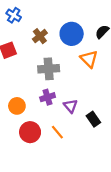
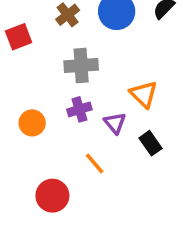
orange triangle: (89, 59) -> (144, 94), moved
red circle: (30, 132) -> (52, 196), moved

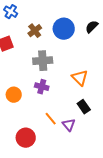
purple cross: (79, 109) -> (42, 87), turned 32
purple triangle: (115, 123) -> (69, 125), moved

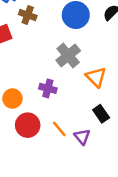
brown cross: (35, 31) -> (28, 15), moved, turned -32
gray cross: (43, 61) -> (68, 56), moved, turned -36
red circle: (26, 138) -> (28, 125), moved

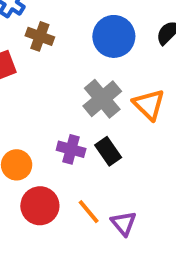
orange triangle: (96, 77) -> (149, 105), moved
black rectangle: (101, 114) -> (108, 151), moved

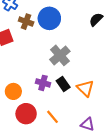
blue circle: (114, 36) -> (49, 18), moved
orange triangle: (149, 105) -> (85, 88), moved
purple triangle: (124, 223) -> (87, 124), moved, turned -32

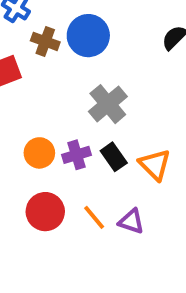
purple cross: (43, 83) -> (77, 155), turned -32
orange circle: (13, 91) -> (39, 153), moved
purple triangle: (87, 124) -> (131, 221), moved

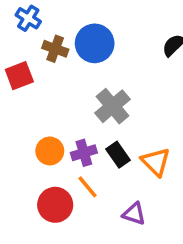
orange line: (94, 217) -> (87, 187), moved

